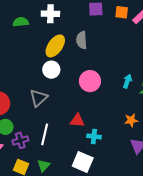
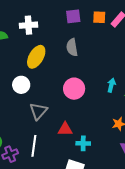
gray semicircle: (82, 40) -> (72, 47), moved
white circle: (51, 70) -> (21, 85), moved
gray triangle: (39, 98) -> (38, 111), moved

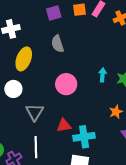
cyan cross: (83, 143) -> (84, 137), size x1.5

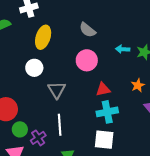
gray semicircle: (57, 44) -> (87, 30), moved, turned -30
cyan arrow: (102, 75) -> (123, 49), turned -88
red triangle: (64, 126) -> (103, 89), moved

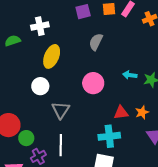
gray semicircle: (87, 30) -> (96, 42), moved, turned 72
red triangle: (103, 89) -> (121, 113), moved
green circle: (20, 129) -> (26, 138), moved

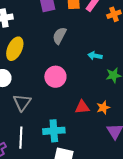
cyan arrow: (130, 75) -> (95, 56), moved
cyan cross: (109, 136) -> (54, 131), moved

